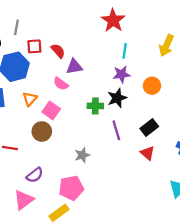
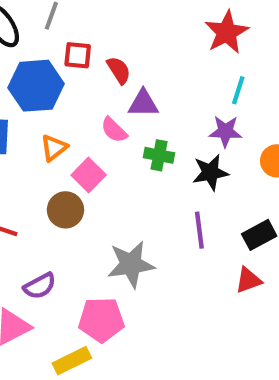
green cross: (95, 106) -> (159, 155), moved
red triangle: (147, 153) -> (248, 280), turned 49
gray star: (82, 155) -> (131, 264), size x1.6

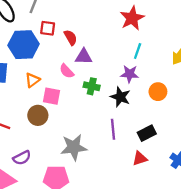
black star: (210, 172) -> (120, 97), turned 30
pink square: (89, 175) -> (52, 96), turned -36

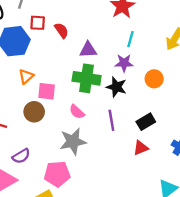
purple triangle: (84, 57) -> (88, 50), moved
pink semicircle: (67, 71) -> (77, 112), moved
green cross: (92, 86) -> (87, 78), size x1.6

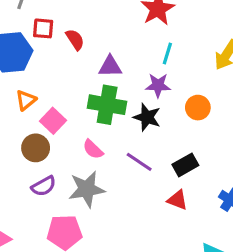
pink square: (47, 91) -> (53, 121), turned 36
purple line: (111, 120) -> (139, 162), turned -48
red triangle: (141, 148) -> (177, 200), turned 42
purple semicircle: (21, 156) -> (44, 186), moved

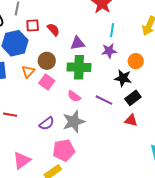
black star: (147, 117) -> (123, 78), moved
brown circle: (36, 148) -> (47, 61), moved

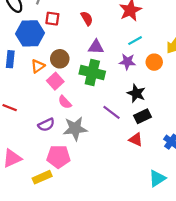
red semicircle: (53, 30) -> (87, 18), moved
cyan line: (112, 30) -> (135, 41), turned 40
orange circle: (136, 61) -> (154, 62), moved
pink semicircle: (74, 96) -> (65, 102), moved

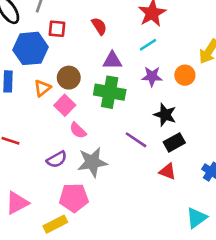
cyan line: (135, 41) -> (148, 45), moved

